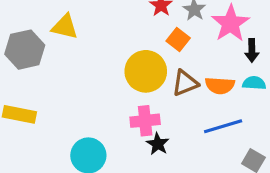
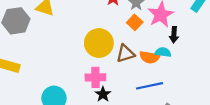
orange square: (178, 39) -> (135, 22), moved
cyan semicircle: (254, 83) -> (163, 52), moved

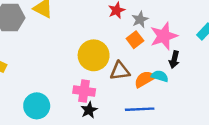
orange semicircle: (150, 57) -> (145, 79), turned 132

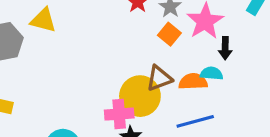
yellow circle: (94, 55) -> (140, 96), moved
orange semicircle: (145, 79) -> (193, 82), turned 40

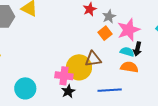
cyan semicircle: (211, 73) -> (127, 52), moved
orange semicircle: (193, 82) -> (129, 67), moved

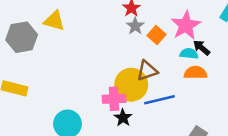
gray star: (109, 16) -> (135, 26), moved
black arrow: (137, 49) -> (202, 48), turned 128
blue line: (110, 90) -> (159, 100), moved

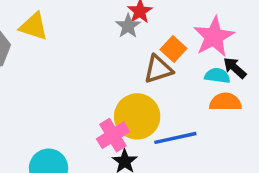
gray star: (135, 26) -> (128, 26), moved
brown triangle: (147, 71) -> (158, 69), moved
pink cross: (114, 99) -> (113, 135), turned -30

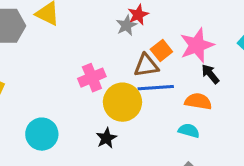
cyan semicircle: (217, 76) -> (189, 131), moved
pink cross: (113, 135) -> (92, 78), moved
blue line: (175, 138) -> (156, 88), moved

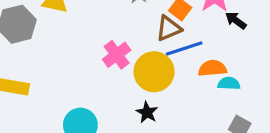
orange semicircle: (198, 101) -> (212, 68), moved

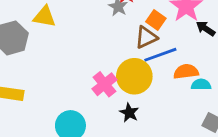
pink cross: (117, 55) -> (104, 84), moved

